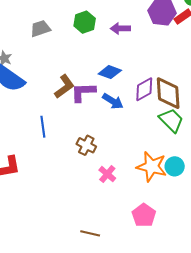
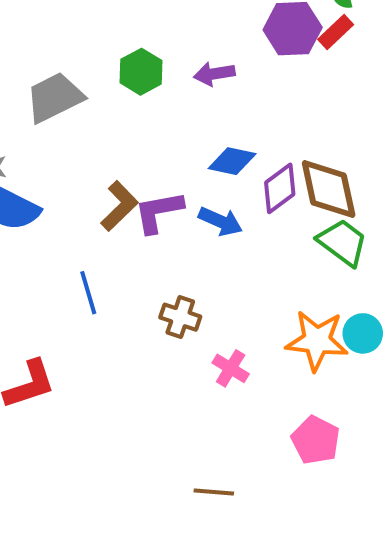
gray trapezoid: (40, 29) -> (55, 98), size x1.4
blue diamond: (110, 72) -> (232, 161), moved

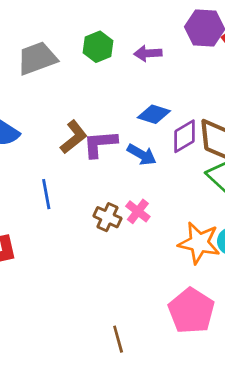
pink cross: (231, 368) -> (138, 211), moved
pink pentagon: (316, 440) -> (191, 311), size x1.4
brown line: (214, 492) -> (118, 339), turned 64

